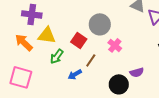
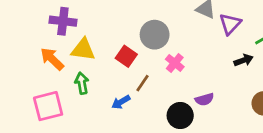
green arrow: (57, 56) -> (82, 83), moved, turned 133
pink square: (21, 77) -> (48, 106), turned -30

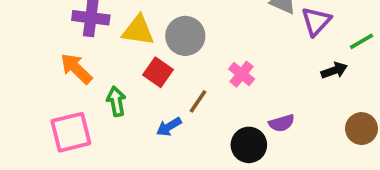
gray circle: (155, 35) -> (185, 36), moved
yellow triangle: (83, 49) -> (138, 30), moved
red square: (126, 56) -> (158, 72), moved

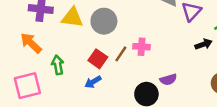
red square: (158, 72) -> (98, 59), moved
pink cross: (242, 74) -> (142, 47), turned -35
brown line: (198, 101) -> (121, 54), moved

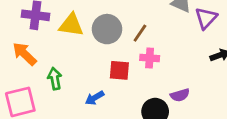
brown line: (121, 54) -> (140, 33), moved
red square: (98, 59) -> (119, 70), moved, turned -30

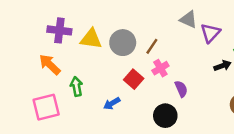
pink cross: (150, 58) -> (160, 68), turned -35
red square: (119, 70) -> (134, 79), turned 36
purple semicircle: (180, 95) -> (181, 89), moved, turned -98

